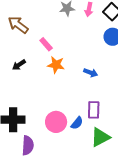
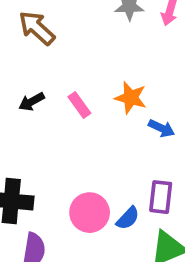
pink rectangle: (46, 44) -> (79, 105), moved
orange star: (56, 65) -> (131, 98), moved

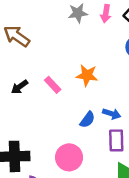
blue arrow: (162, 128) -> (112, 114), moved
blue semicircle: (128, 218) -> (87, 120), moved

